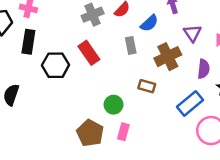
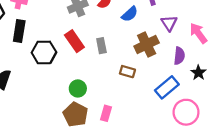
gray rectangle: (131, 45) -> (101, 46), moved
green circle: (114, 105) -> (78, 88), moved

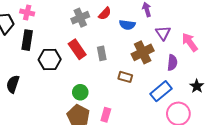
blue semicircle: (130, 14) -> (127, 25), turned 49
black star: (198, 73) -> (197, 86), moved

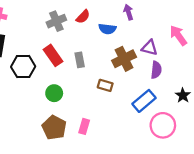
purple triangle: (163, 33) -> (150, 48), moved, turned -42
pink arrow: (190, 42) -> (178, 35), moved
green circle: (80, 92) -> (54, 93), moved

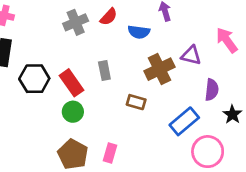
red rectangle: (53, 55) -> (71, 83), moved
purple semicircle: (156, 70) -> (212, 90), moved

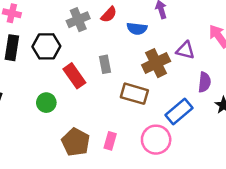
black hexagon: (34, 79) -> (46, 46), moved
brown rectangle: (136, 102) -> (134, 94), size x1.5
green circle: (73, 112) -> (46, 103), moved
pink circle: (208, 152) -> (156, 140), moved

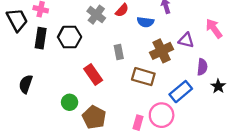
gray cross: (78, 20) -> (96, 15), turned -30
red rectangle: (74, 76) -> (93, 74), moved
green circle: (46, 103) -> (70, 102), moved
pink rectangle: (110, 141) -> (138, 123), moved

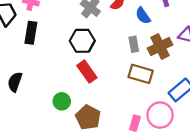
blue semicircle: (145, 22) -> (143, 16), turned 49
black hexagon: (70, 37) -> (82, 41), moved
gray rectangle: (119, 52) -> (134, 44), moved

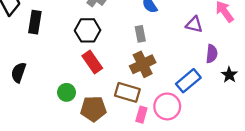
brown cross: (160, 46) -> (143, 64), moved
brown rectangle: (141, 74) -> (127, 92), moved
brown pentagon: (88, 117) -> (93, 109), turned -30

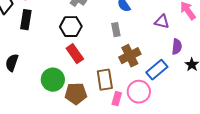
brown cross: (143, 64) -> (130, 56), moved
green circle: (67, 92) -> (53, 80), size x1.5
brown rectangle: (127, 92) -> (105, 80), turned 65

